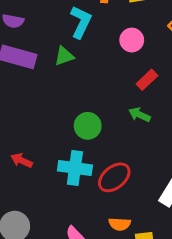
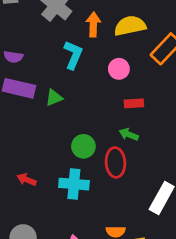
green triangle: (64, 56) -> (54, 98), moved
red rectangle: (147, 80) -> (134, 103), turned 42
red ellipse: (114, 177) -> (115, 162), moved, turned -52

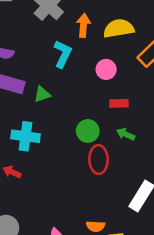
green arrow: (129, 134) -> (126, 134), moved
green circle: (83, 146) -> (88, 131), moved
cyan cross: (74, 184) -> (26, 136), moved

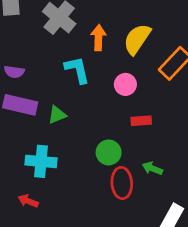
yellow semicircle: (119, 28) -> (137, 39), turned -44
cyan L-shape: (63, 54) -> (77, 70), turned -36
green arrow: (126, 134) -> (152, 168), moved

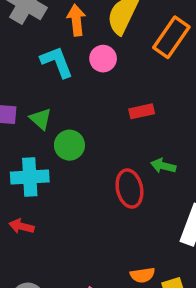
pink circle: (125, 84) -> (103, 59), moved
green triangle: (57, 115) -> (41, 119), turned -48
green circle: (109, 152) -> (69, 145), moved

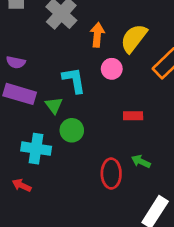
cyan L-shape: (57, 62) -> (74, 80), moved

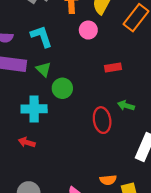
cyan L-shape: (74, 80) -> (41, 36), moved

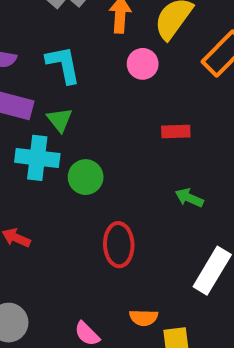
green circle: (62, 88) -> (86, 177), moved
cyan cross: (34, 109) -> (37, 158), moved
red ellipse: (102, 120) -> (119, 245), moved

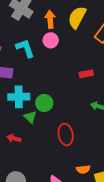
pink circle: (143, 64) -> (51, 40), moved
green triangle: (60, 120) -> (30, 117), moved

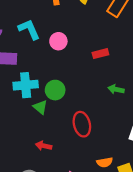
pink circle: (51, 40) -> (58, 41), moved
red arrow: (14, 138) -> (44, 146), moved

